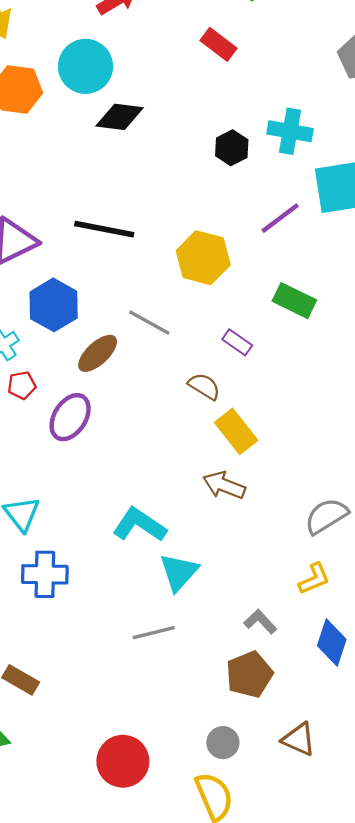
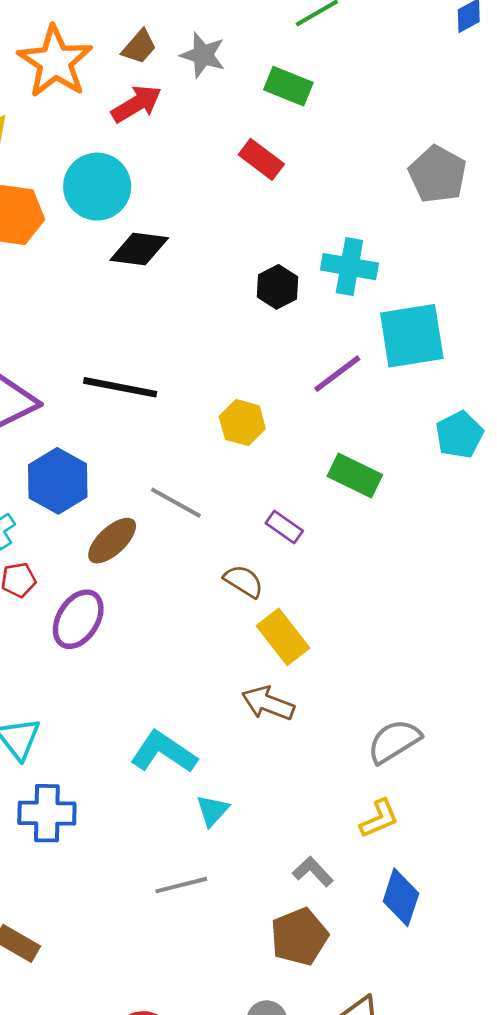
yellow hexagon: (203, 258) -> (242, 423), size x0.7
cyan triangle: (179, 572) -> (212, 810), size x0.7

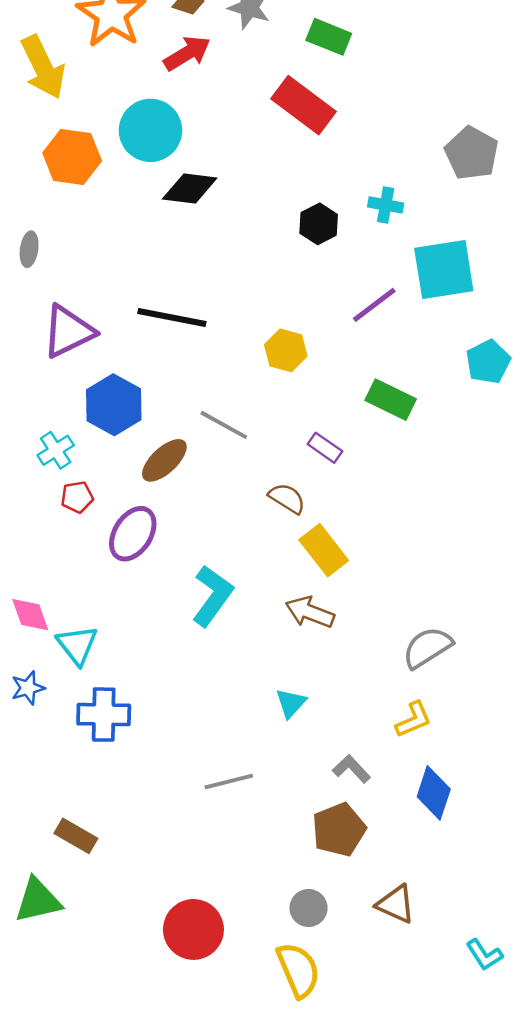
red rectangle: (261, 159) -> (303, 105), size x1.5
gray pentagon: (438, 174) -> (472, 153), moved
cyan cross: (349, 267) -> (386, 205), size x0.7
cyan L-shape: (164, 752) -> (212, 596), moved, turned 92
cyan triangle: (212, 810) -> (291, 703), moved

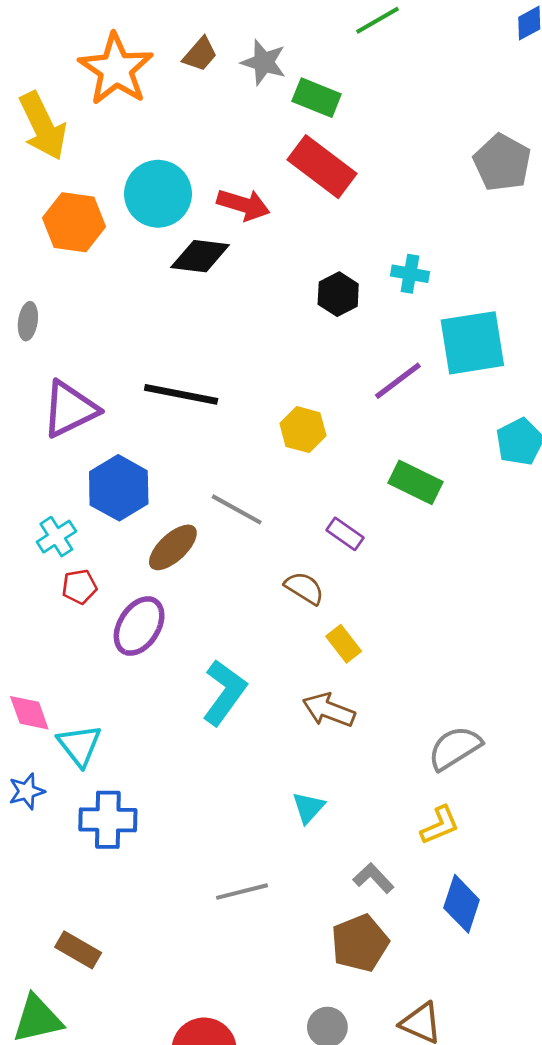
green rectangle: (329, 37) -> (317, 98), moved
red arrow: (187, 53) -> (243, 205), moved, turned 48
gray pentagon: (472, 153) -> (502, 163), moved
yellow rectangle: (324, 550) -> (344, 644), size x0.7

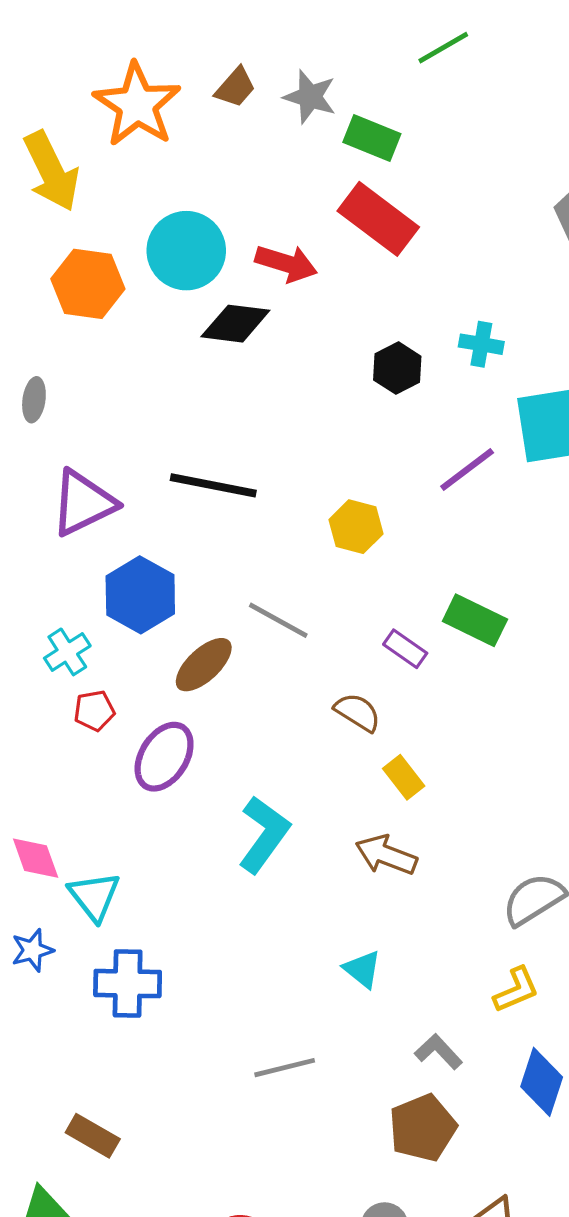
green rectangle: (415, 482) -> (475, 620), moved
cyan triangle: (308, 808) -> (362, 969), turned -33

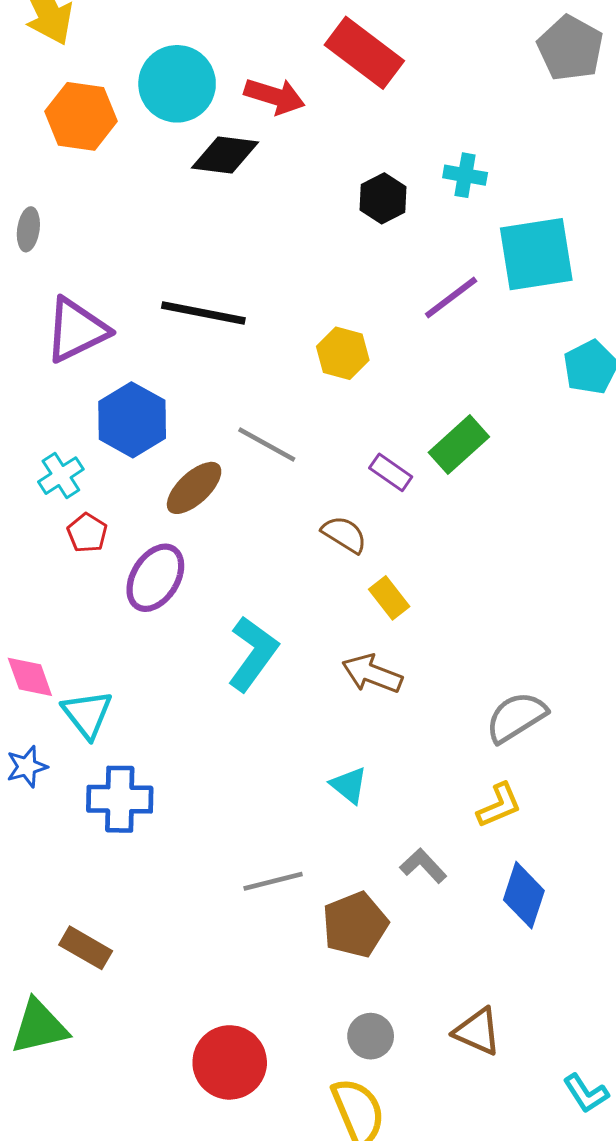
green rectangle: (475, 620) -> (459, 445), turned -68
red pentagon: (94, 711) -> (87, 533), turned -30
brown pentagon: (423, 1128) -> (355, 925), moved

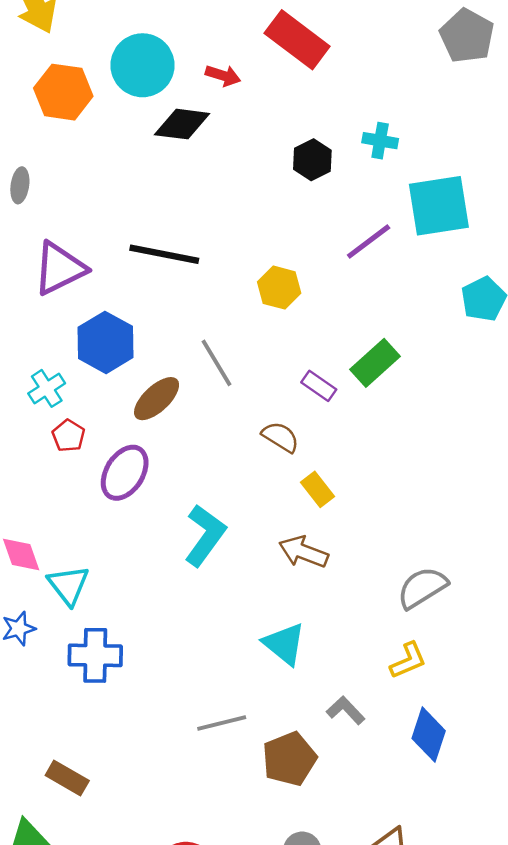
red arrow: (275, 96) -> (223, 75), size x0.7
gray line: (267, 445) -> (217, 363), turned 30
cyan triangle: (349, 785) -> (284, 644), size x1.4

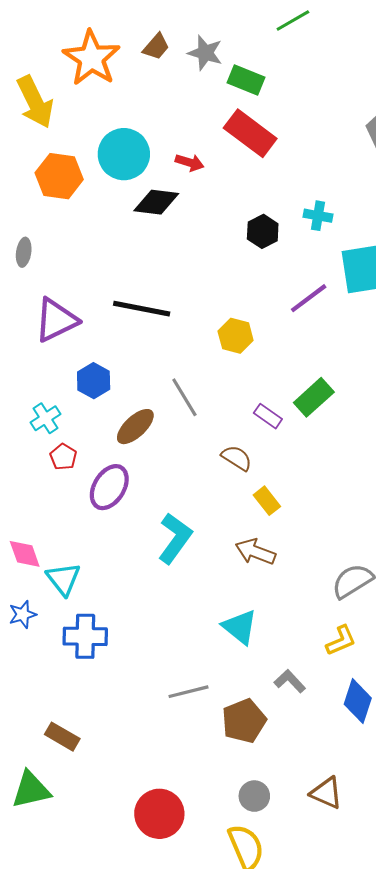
blue hexagon: (105, 342) -> (94, 381), size x0.7

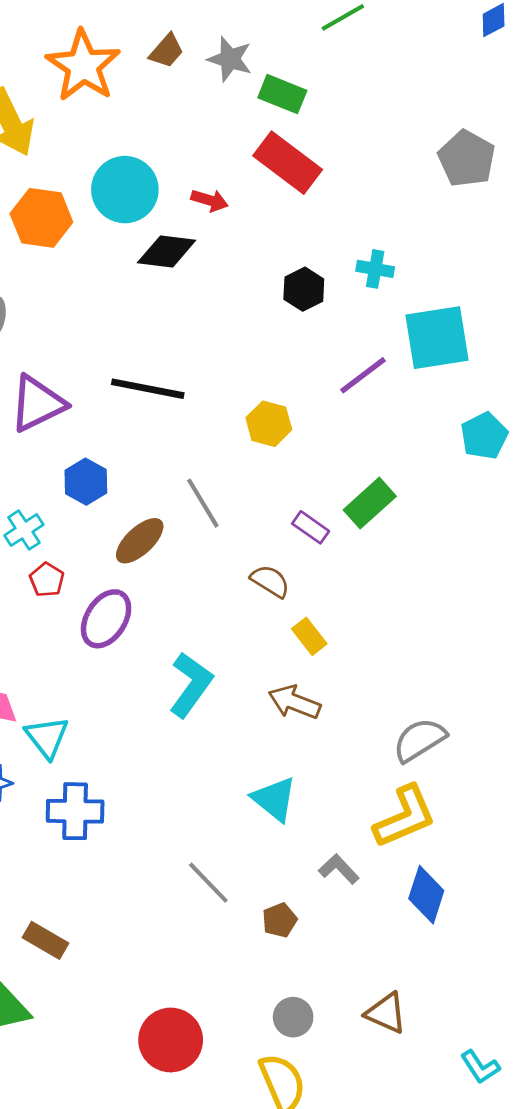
yellow L-shape: (341, 641) -> (405, 817), size x1.6
gray line: (189, 692) -> (208, 883), turned 60
brown pentagon: (244, 721) -> (280, 920), size x0.6

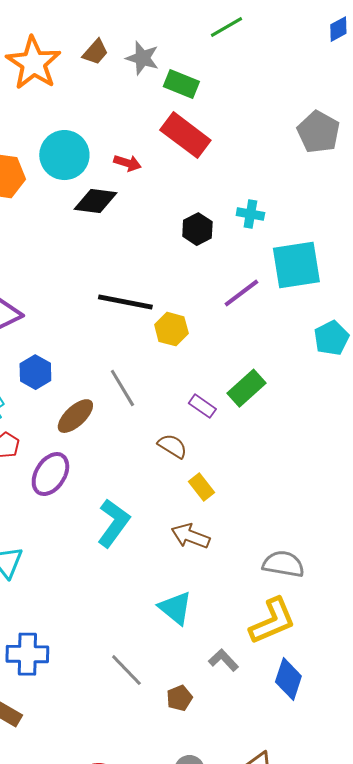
black line: (148, 389) -> (125, 302), moved
gray semicircle: (420, 740) -> (283, 564), turned 42
blue cross: (75, 811) -> (27, 654), moved

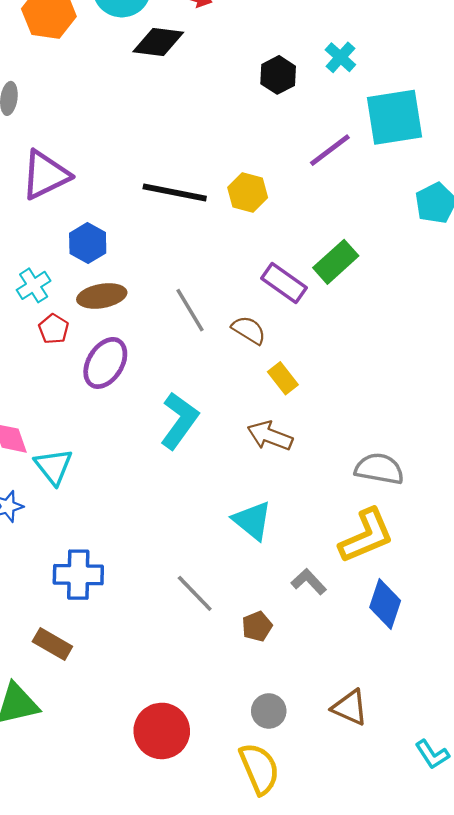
cyan cross: (250, 214) -> (340, 57), turned 32
black line: (125, 302) -> (175, 192), moved
gray line: (122, 388) -> (190, 310), moved
purple rectangle: (202, 406) -> (284, 283), size x1.4
brown ellipse: (75, 416) -> (102, 296), moved, turned 33

